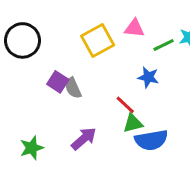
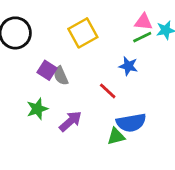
pink triangle: (134, 28) -> (144, 22), moved
green triangle: (133, 123) -> (116, 136), moved
green star: (32, 148) -> (37, 109), moved

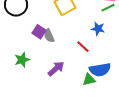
green star: (37, 109) -> (22, 60), moved

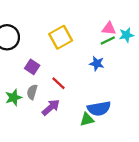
gray semicircle: (49, 36) -> (32, 92), moved, turned 40
red line: (83, 47) -> (58, 83), moved

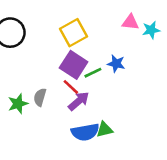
green line: (108, 41) -> (93, 73), moved
purple square: (32, 67) -> (74, 65), moved, size x1.5
purple arrow: (51, 107) -> (79, 101), moved
blue semicircle: (99, 108) -> (85, 132), moved

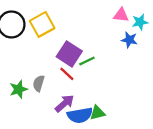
yellow square: (74, 33) -> (42, 24), moved
blue star: (116, 64) -> (129, 40), moved
purple arrow: (79, 101) -> (65, 103), moved

